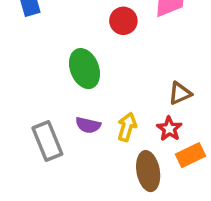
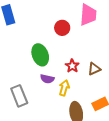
purple semicircle: (88, 125) -> (47, 79), moved
red star: (169, 129) -> (72, 66), moved

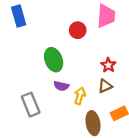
red star: (72, 66) -> (108, 65), moved
brown triangle: (94, 69) -> (105, 86), moved

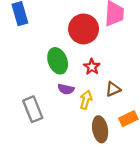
red circle: (78, 30) -> (84, 29), size x1.6
red star: (108, 65) -> (92, 67), moved

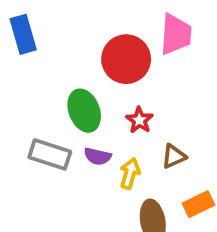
gray rectangle: (33, 109) -> (50, 154), moved, turned -50

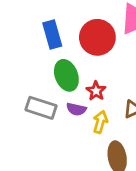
blue rectangle: (23, 34) -> (52, 34), moved
red star: (139, 120) -> (96, 91), moved

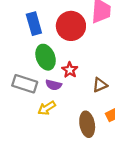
yellow arrow: (100, 122) -> (47, 108), moved, turned -138

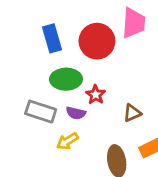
green ellipse: (46, 57) -> (66, 79), turned -70

